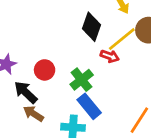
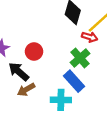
green cross: (82, 80) -> (80, 58), moved
brown arrow: (33, 114) -> (26, 90), turned -60

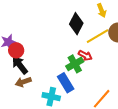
red arrow: (90, 37) -> (85, 55), moved
red circle: (34, 52) -> (16, 50), moved

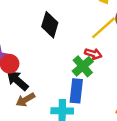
black diamond: (76, 24) -> (50, 25), moved
blue rectangle: (66, 83) -> (76, 91), turned 48

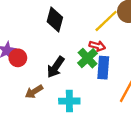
black arrow: (17, 81) -> (56, 67), moved, turned -95
blue rectangle: (76, 91) -> (103, 68), moved

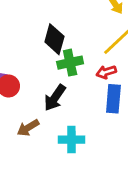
red arrow: (97, 46) -> (106, 72), turned 147
green cross: (88, 58) -> (70, 63), moved, turned 30

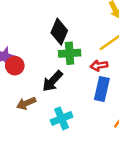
cyan cross: (71, 140) -> (62, 118), turned -30

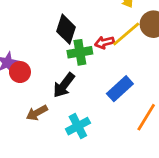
red arrow: (99, 66) -> (104, 42), moved
blue rectangle: (102, 89) -> (120, 89), turned 40

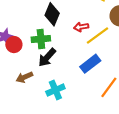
yellow line: (126, 34) -> (98, 36), moved
green cross: (80, 52) -> (41, 39), moved

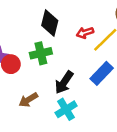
black arrow: (47, 58) -> (64, 82), moved

